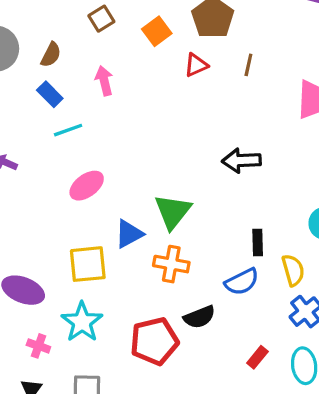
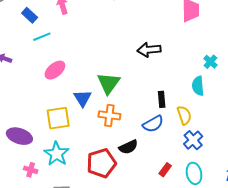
blue triangle: (129, 234) -> (83, 98), turned -30

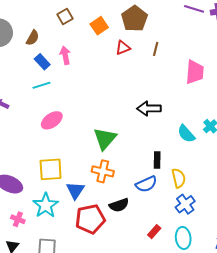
blue rectangle: (30, 15) -> (42, 62), moved
cyan semicircle: (198, 86) -> (186, 134), moved, turned -42
blue triangle: (83, 98) -> (75, 190), moved

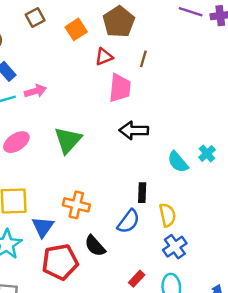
pink arrow: (65, 55) -> (35, 91), moved, turned 84
pink trapezoid: (195, 72) -> (120, 88), moved
green triangle: (105, 139) -> (68, 140), moved
blue semicircle: (146, 184) -> (128, 221), turned -30
black semicircle: (119, 205) -> (95, 246), turned 66

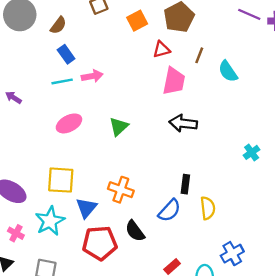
green triangle: (68, 140) -> (119, 127), size x0.7
cyan semicircle: (178, 162) -> (228, 71), moved
blue cross: (175, 247) -> (232, 254), moved

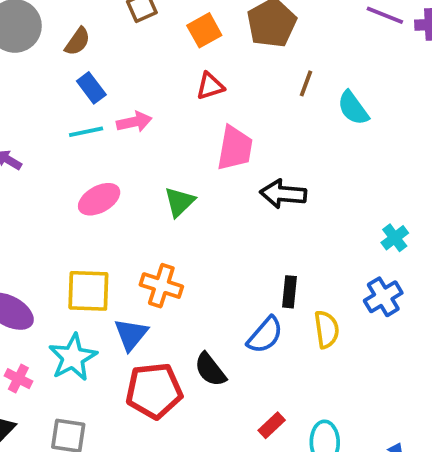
red triangle: (162, 49) -> (210, 86), moved
pink trapezoid: (174, 81) -> (235, 148), moved
orange cross: (121, 190) -> (161, 286), moved
blue cross: (232, 254) -> (383, 297), moved

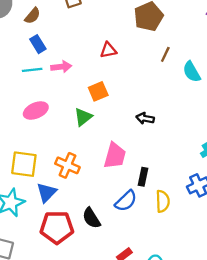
orange square: (204, 30) -> (98, 91), moved
pink trapezoid: (235, 148) -> (115, 156), moved
black arrow: (283, 194) -> (145, 118), size x0.7

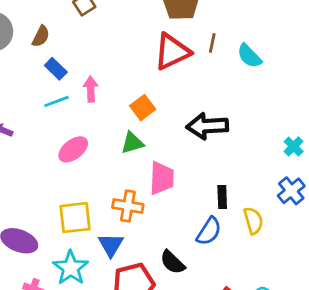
red triangle: (108, 50) -> (172, 52), moved, size x1.8
pink arrow: (61, 67) -> (91, 89), turned -72
green triangle: (83, 117) -> (132, 143), turned 36
black arrow: (145, 118) -> (207, 126), size x1.8
pink trapezoid: (115, 156) -> (162, 178), moved

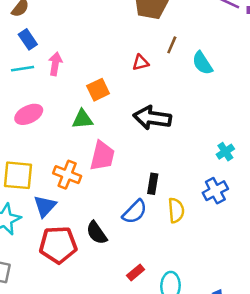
red triangle: (172, 52) -> (141, 63), moved, size x0.5

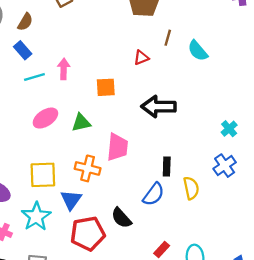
blue rectangle: (28, 39) -> (23, 50), moved
orange square: (98, 90) -> (106, 87), turned 30
green triangle: (82, 119) -> (81, 123), moved

